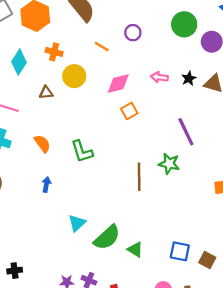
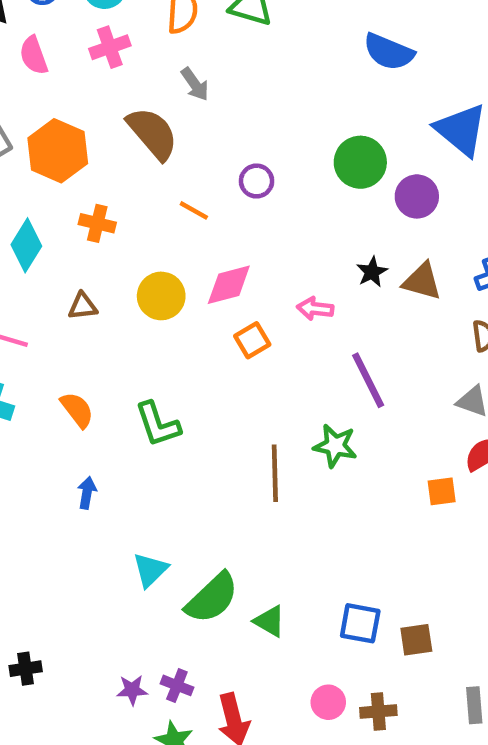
yellow circle: (74, 76) -> (161, 296), moved
pink arrow: (159, 77) -> (315, 309), moved
brown square: (207, 260) -> (416, 640), turned -35

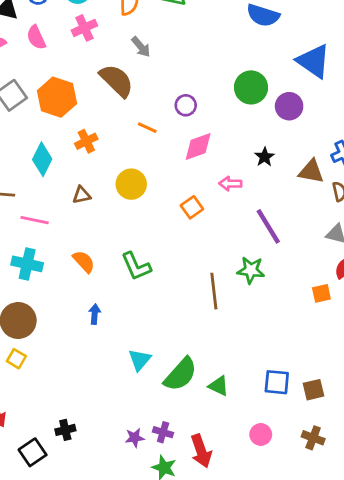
orange cross: (97, 223) -> (86, 141), turned -35
brown triangle: (422, 281) -> (311, 172), moved
pink diamond: (229, 285) -> (198, 146), moved
brown cross: (378, 711) -> (313, 438), moved, turned 30

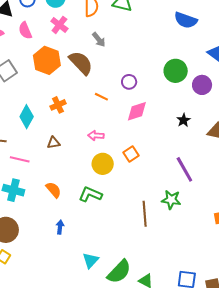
pink cross: (84, 28) -> (59, 25), turned -30
orange hexagon: (57, 97) -> (47, 60), moved
yellow circle: (131, 184) -> (103, 164), moved
pink arrow: (230, 184) -> (96, 136), moved
green L-shape: (136, 266) -> (90, 194), turned 135

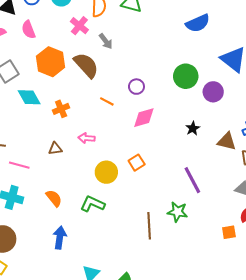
blue semicircle: (186, 20) -> (198, 23), turned -45
pink cross: (59, 25) -> (79, 26), moved
cyan diamond: (27, 117) -> (29, 97), moved, turned -60
pink arrow: (96, 136) -> (87, 138), moved
blue arrow: (60, 227) -> (60, 238), size x1.5

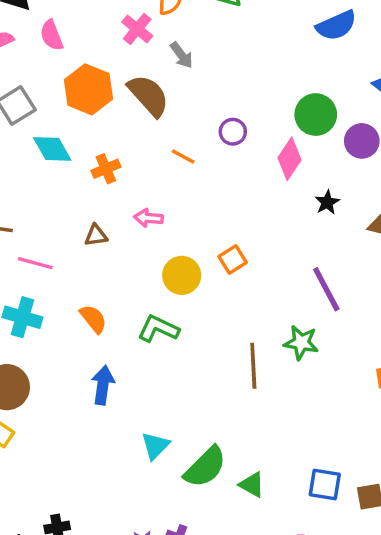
pink diamond: (144, 118) -> (289, 159), moved, turned -40

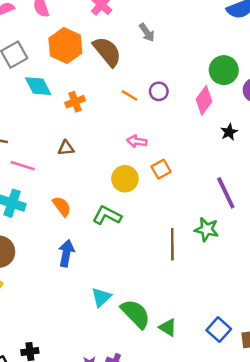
gray arrow: (182, 55) -> (147, 32), moved
purple circle: (233, 132) -> (159, 91), moved
pink arrow: (149, 218) -> (137, 141), moved
green semicircle: (205, 467) -> (136, 314), turned -92
blue square: (325, 484) -> (219, 330), turned 30

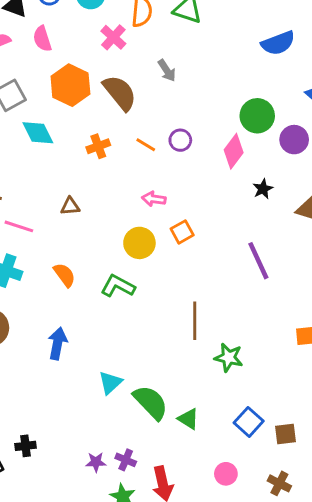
orange cross: (75, 102) -> (98, 146), moved
green star: (207, 229) -> (229, 357), moved
blue arrow: (66, 253) -> (57, 344), moved

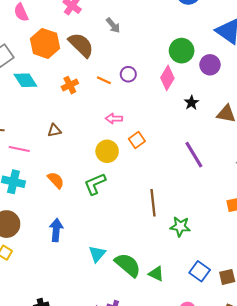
green L-shape: (118, 286) -> (95, 184), turned -45

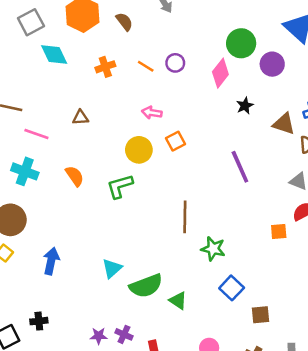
brown semicircle: (81, 45) -> (124, 22), size x0.6
blue arrow: (56, 230) -> (51, 261), moved
green semicircle: (128, 265) -> (146, 286), turned 112
blue square: (200, 271) -> (232, 288), moved

